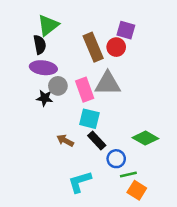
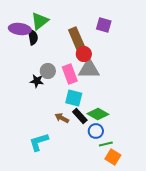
red circle: (116, 47) -> (84, 54), moved
purple ellipse: (43, 68) -> (20, 29), moved
green diamond: (145, 138) -> (98, 114), moved
brown arrow: (65, 141) -> (62, 118), moved
cyan L-shape: (80, 182) -> (39, 142), moved

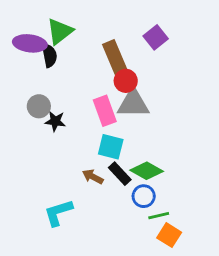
purple square: (104, 25) -> (156, 37), turned 35
gray circle: (48, 71) -> (39, 106), moved

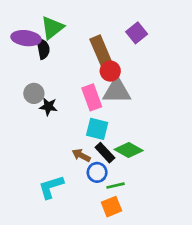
blue circle: (144, 196) -> (97, 172), moved
green line: (159, 216) -> (115, 186), moved
orange square: (169, 235) -> (112, 207), moved, turned 36

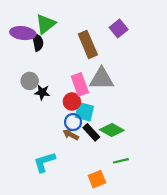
red circle: (110, 71) -> (72, 101), moved
blue circle: (97, 172) -> (73, 122), moved
green line: (115, 186) -> (121, 161), moved

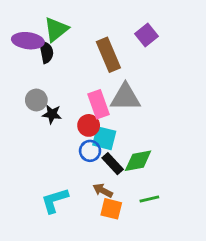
green diamond: (112, 130) -> (138, 161), turned -40
brown arrow: (71, 135) -> (103, 190), moved
orange square: (97, 179) -> (111, 209), moved, turned 36

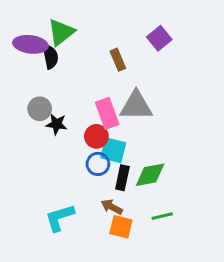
brown rectangle: (108, 55) -> (118, 60), size x0.6
black rectangle: (113, 164) -> (122, 178), turned 55

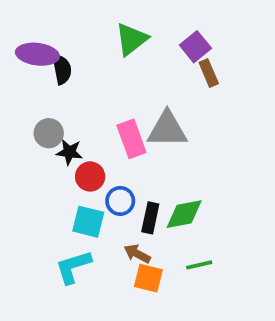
green triangle: (61, 32) -> (131, 39), moved
brown rectangle: (118, 60) -> (209, 73), moved
red circle: (96, 136) -> (90, 176), moved
cyan square: (113, 150) -> (88, 222), moved

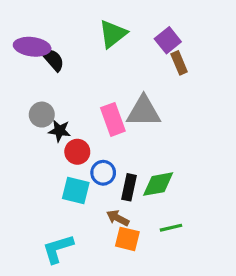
black semicircle: (62, 69) -> (53, 60), turned -30
cyan L-shape: (73, 267) -> (58, 249), moved

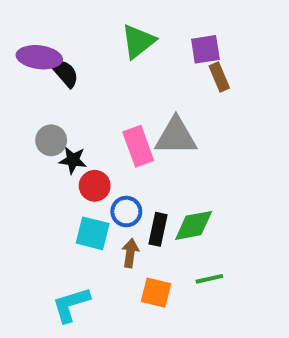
purple square: (168, 40) -> (205, 49), turned 30
brown arrow: (118, 218) -> (130, 253), moved, turned 70

